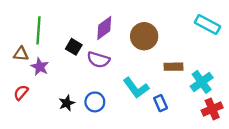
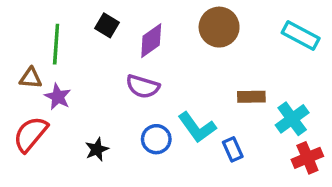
brown circle: (144, 36) -> (219, 27), moved
black square: (74, 47) -> (107, 25), moved
red semicircle: (21, 93) -> (31, 134), size x1.6
blue circle: (95, 102) -> (156, 139), moved

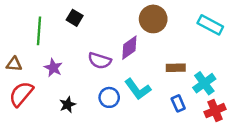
purple diamond: (151, 41) -> (129, 48), moved
brown triangle: (31, 78) -> (14, 64), moved
purple star: (58, 97) -> (53, 68), moved
blue rectangle: (233, 149) -> (178, 103), moved

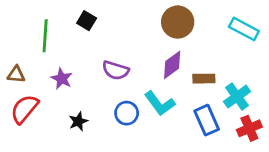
purple diamond: (129, 48) -> (172, 65), moved
blue rectangle: (178, 103) -> (207, 120), size x1.5

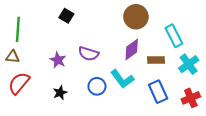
cyan rectangle: (244, 29) -> (174, 36), moved, turned 35
green line: (45, 36) -> (18, 29), moved
purple star: (62, 79) -> (58, 60), moved
cyan cross: (237, 97) -> (189, 64), moved

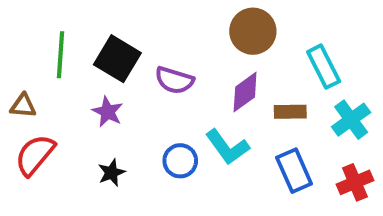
black square: (66, 16) -> (117, 59), moved, size x1.6
green line: (18, 29) -> (60, 55), moved
purple semicircle: (89, 54) -> (174, 80), moved

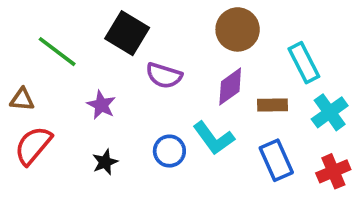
green line: (60, 55) -> (57, 52), turned -57
black square: (117, 59) -> (127, 33), moved

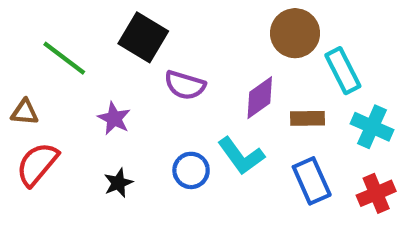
brown circle: (238, 29) -> (295, 33), moved
cyan cross: (330, 112) -> (372, 127), turned -30

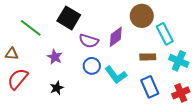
purple diamond: (260, 98) -> (116, 37), moved
blue circle: (191, 170) -> (92, 66), moved

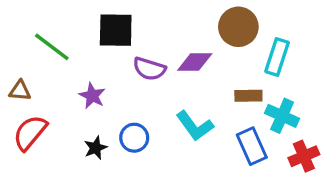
black square: (69, 18) -> (116, 30), turned -30
cyan rectangle: (165, 34) -> (277, 57), turned 45
purple diamond: (116, 37) -> (195, 62), turned 35
cyan cross: (179, 61) -> (282, 116), moved
blue circle: (92, 66) -> (134, 138), moved

